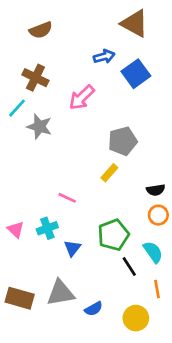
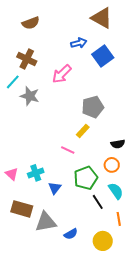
pink line: (67, 198) -> (68, 150), moved
orange circle: (158, 215) -> (112, 165), moved
brown rectangle: (20, 298) -> (22, 209), moved

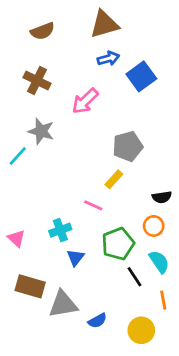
brown triangle: (102, 18) -> (104, 24), moved, turned -45
cyan line: (13, 82) -> (18, 156), moved
cyan cross: (36, 173) -> (60, 230), moved

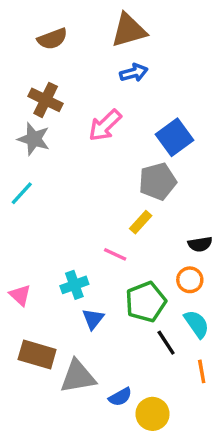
blue square: (141, 76) -> (175, 137), moved
gray star: (41, 131) -> (34, 139), moved
yellow circle: (141, 330) -> (152, 414), moved

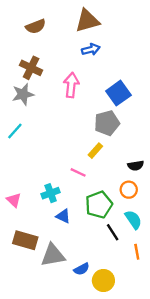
pink arrow: (105, 125) -> (71, 85), turned 140
gray star: (34, 139) -> (23, 94), turned -30
blue triangle: (93, 319) -> (63, 216), turned -42

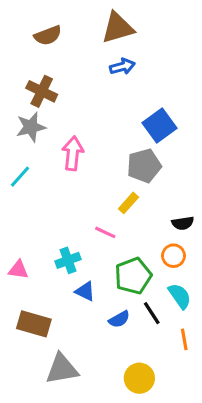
pink arrow: (71, 85) -> (73, 153), moved
pink triangle: (14, 200) -> (18, 270), turned -35
gray triangle: (53, 255) -> (62, 369), moved
blue semicircle: (82, 269) -> (119, 319), moved

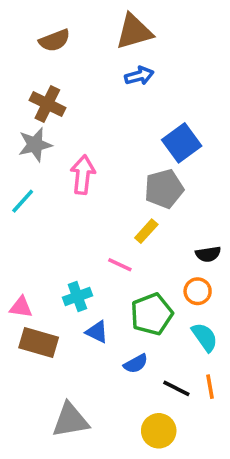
black line: (152, 313) -> (176, 388), moved, turned -30
brown rectangle: (34, 324) -> (39, 342), moved

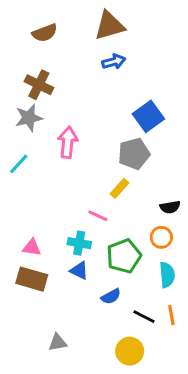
cyan cross: (77, 297) -> (79, 243), moved, turned 30
pink triangle: (21, 307) -> (32, 247), moved
cyan semicircle: (205, 337) -> (167, 275), turned 30
gray triangle: (70, 420) -> (58, 342), size x0.6

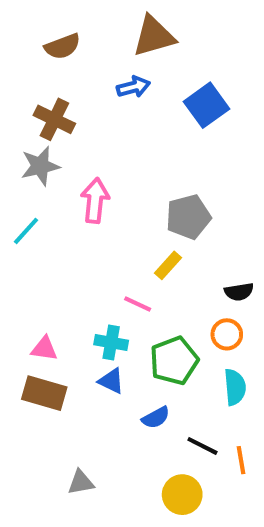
blue arrow: (114, 62) -> (134, 87), moved
blue square: (148, 116) -> (207, 105), moved
orange line: (171, 315) -> (241, 460), moved

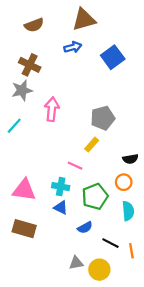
pink triangle: (44, 349) -> (24, 190), size x1.6
brown rectangle: (44, 393) -> (24, 229), moved
gray triangle: (81, 482) -> (76, 263), moved

